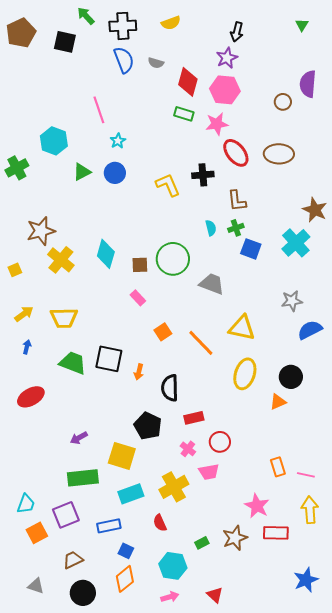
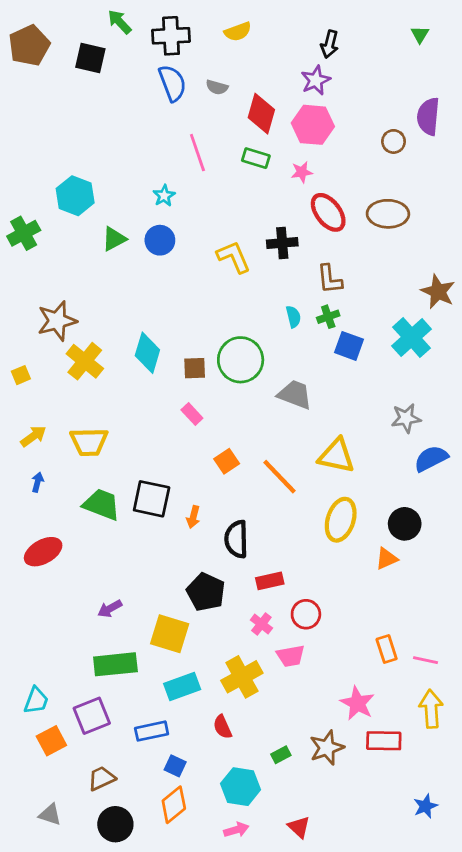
pink line: (99, 110) -> (197, 153), moved
pink star: (217, 124) -> (302, 172), size x0.7
blue star: (306, 580) -> (425, 806), size x0.7

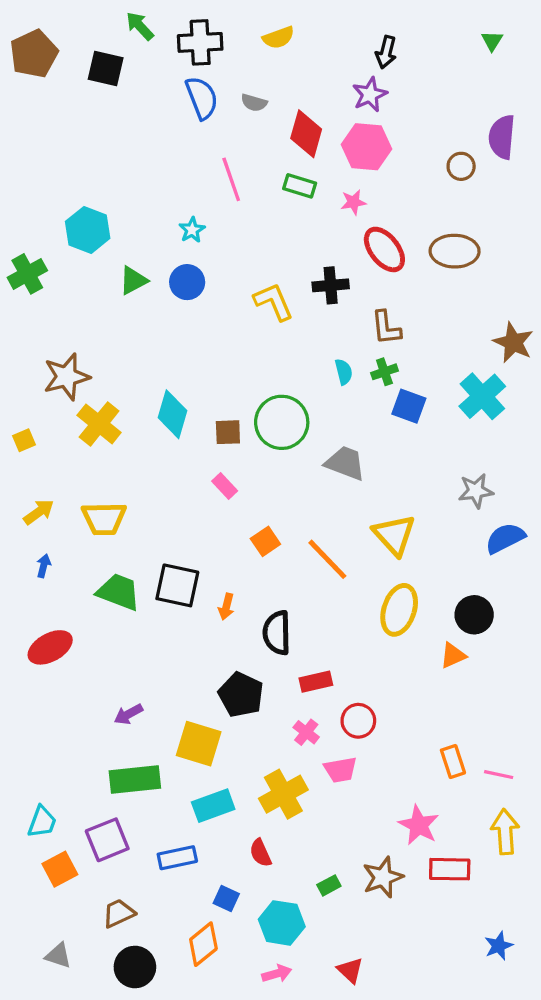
yellow triangle: (336, 456) -> (394, 535), turned 36
blue square: (175, 766) -> (226, 899), moved

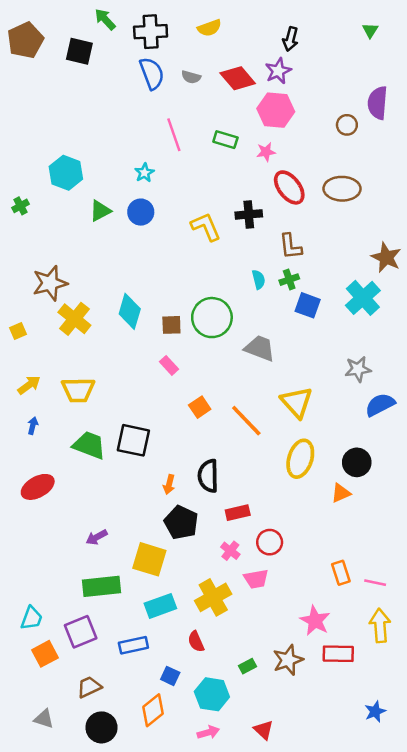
red diamond: (306, 134) -> (238, 78), moved, turned -56
green cross: (27, 274) -> (20, 206), size x0.6
orange arrow: (226, 607) -> (169, 484), moved

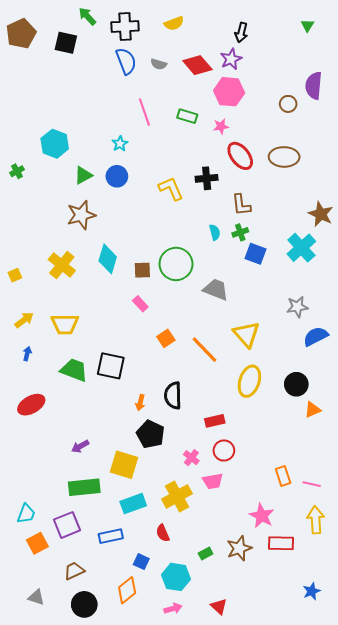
brown star: (50, 283) -> (81, 215), moved
orange triangle: (341, 493) -> (313, 410), moved
red rectangle: (238, 513) -> (215, 421), moved

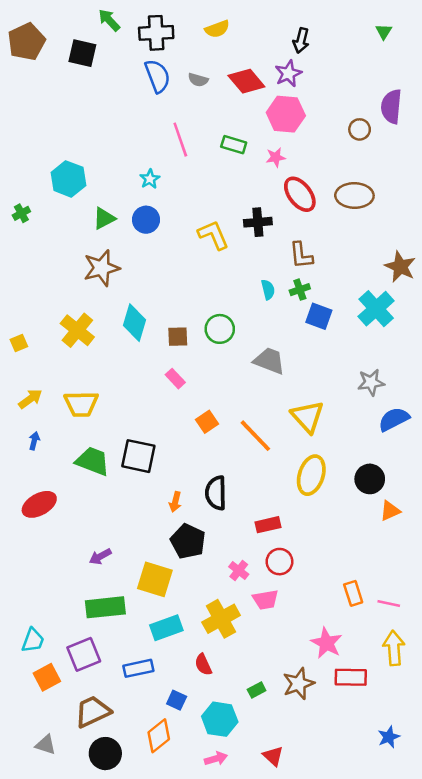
green circle: (176, 264) -> (220, 329), size x0.7
brown trapezoid: (74, 571) -> (93, 712), size x1.4

